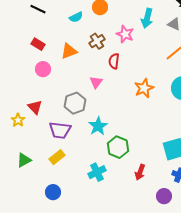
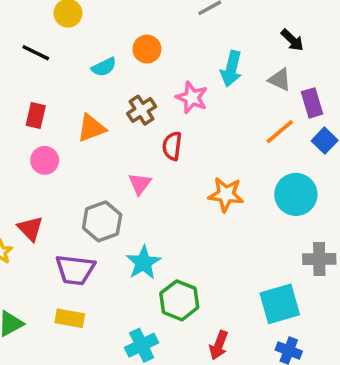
red rectangle: (38, 44) -> (36, 115), turned 72
orange star: (144, 88) -> (226, 194), turned 30
yellow rectangle: (57, 157) -> (70, 318), turned 49

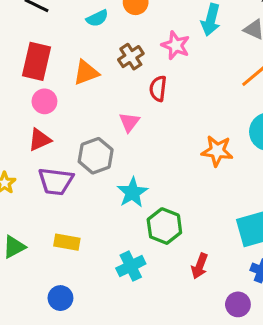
red rectangle: (36, 115) -> (36, 61), size x1.6
orange star: (226, 194) -> (217, 151), moved
red triangle: (30, 229) -> (40, 140), moved, turned 50
purple trapezoid: (75, 270) -> (56, 181), moved

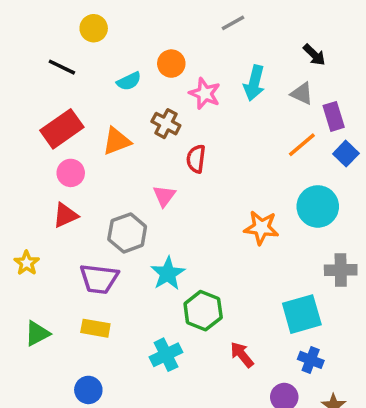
pink star: (176, 45) -> (205, 94), moved
brown cross: (131, 57) -> (166, 124), turned -30
red rectangle: (36, 61) -> (62, 129), turned 42
purple trapezoid: (56, 181) -> (99, 279), moved
red arrow: (200, 266) -> (242, 355), turned 120

